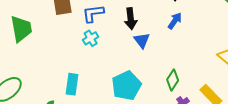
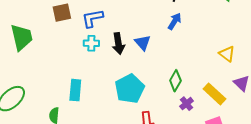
black arrow: (131, 19) -> (118, 44), moved
cyan cross: (91, 38) -> (91, 43), turned 35

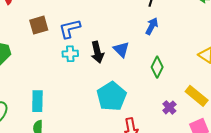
green diamond: (175, 81) -> (157, 67), moved
cyan rectangle: (75, 90) -> (37, 101), moved

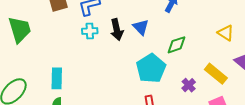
green diamond: (157, 67) -> (176, 45), turned 45
cyan pentagon: (112, 96) -> (151, 68), moved

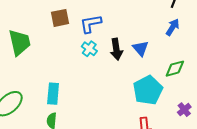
cyan cross: (90, 31) -> (89, 49), turned 35

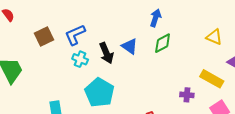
green diamond: (175, 69) -> (163, 43), moved
cyan pentagon: (148, 90) -> (99, 93), moved
purple cross: (184, 110) -> (187, 95), turned -32

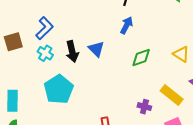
blue L-shape: (75, 35) -> (45, 28), turned 150
brown square: (44, 37) -> (13, 42), moved
green diamond: (163, 43) -> (141, 58), moved

